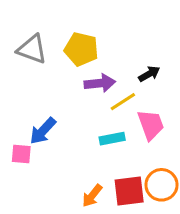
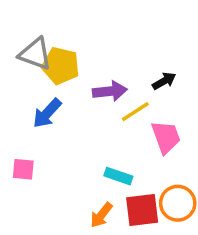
yellow pentagon: (81, 49) -> (61, 66), moved
blue arrow: (43, 131) -> (47, 113), moved
cyan rectangle: (112, 139) -> (118, 176), moved, turned 30

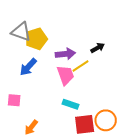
yellow pentagon: (61, 66) -> (36, 39), turned -30
pink trapezoid: (166, 137) -> (65, 75), moved
orange arrow: (101, 215) -> (31, 127), moved

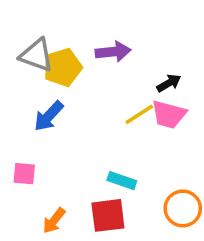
purple arrow: (65, 54) -> (113, 52), moved
pink trapezoid: (65, 75) -> (169, 114), moved, turned 125
red square: (85, 124) -> (108, 215), moved

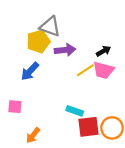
purple arrow: (113, 52) -> (65, 50), moved
gray triangle: (36, 55) -> (50, 26), moved
red square: (108, 215) -> (89, 127), moved

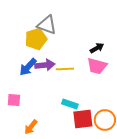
purple arrow: (65, 50) -> (45, 65), moved
yellow line: (85, 70) -> (65, 69), moved, turned 30

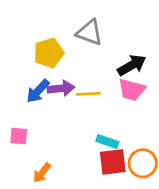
gray triangle: (47, 25) -> (90, 33), moved
black arrow: (97, 48) -> (132, 65), size x1.5
cyan rectangle: (70, 104) -> (107, 141), moved

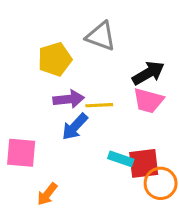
blue arrow: (38, 91) -> (75, 127), moved
pink square: (19, 136) -> (21, 153), size x1.5
red square: (113, 162) -> (144, 163), moved

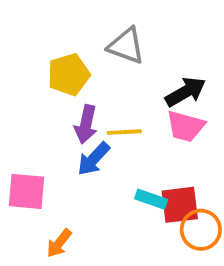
purple arrow: (69, 99) -> (86, 124), turned 108

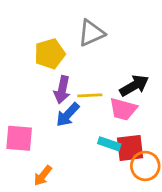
gray triangle: (126, 46) -> (91, 33), turned -44
black arrow: (186, 92) -> (134, 86), moved
pink trapezoid: (186, 126) -> (123, 109), moved

